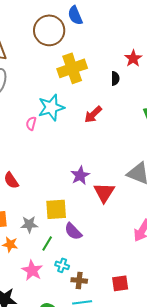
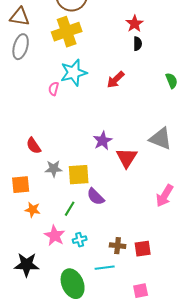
red star: (133, 58) -> (135, 24), moved
yellow cross: (72, 68) -> (67, 32), moved
gray star: (29, 224) -> (54, 169), moved
cyan cross: (62, 265) -> (80, 240), moved, turned -32
brown cross: (79, 280) -> (118, 246), moved

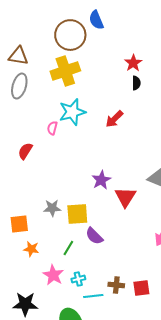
red semicircle: (34, 146) -> (25, 151), moved, turned 66
cyan line: (105, 268) -> (93, 296), moved

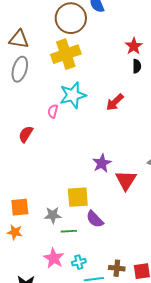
gray star: (52, 208) -> (53, 215), moved
green line: (68, 248) -> (69, 231), turned 56
orange star: (31, 249) -> (15, 232), moved

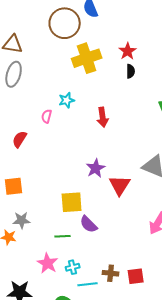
yellow cross: (66, 54) -> (87, 58), moved
cyan star: (73, 95) -> (67, 100), size x0.6
red arrow: (115, 102) -> (103, 117), moved, turned -54
orange square: (20, 207) -> (14, 186), moved
gray star: (53, 215) -> (22, 220), moved

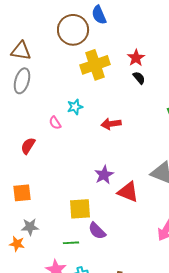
black semicircle: (131, 71) -> (139, 78), turned -40
pink semicircle: (47, 116) -> (55, 123), turned -48
red arrow: (103, 117) -> (111, 124), turned 90
red triangle: (120, 185) -> (128, 192), turned -40

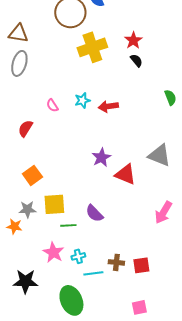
cyan star: (75, 107) -> (82, 100), moved
orange square: (22, 193) -> (32, 175), moved, turned -30
yellow square: (80, 209) -> (54, 204), moved

